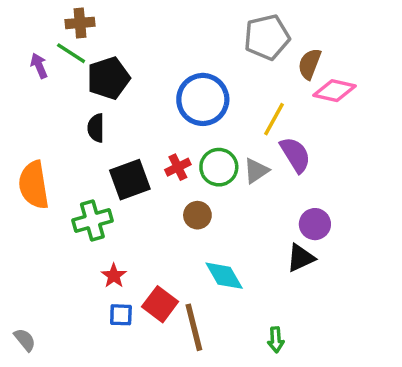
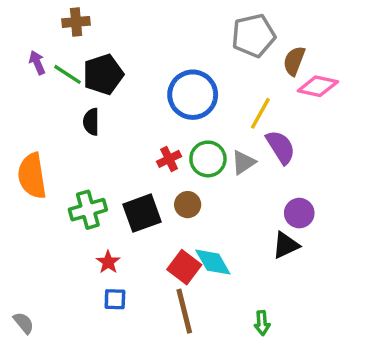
green line: (71, 53) -> (68, 74), moved
black square: (130, 180) -> (142, 213), moved
red square: (160, 304) -> (184, 267), moved

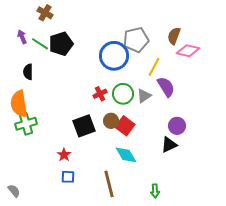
brown cross: (76, 22) -> (45, 13), turned 35
gray pentagon: (254, 36) -> (136, 40), moved
black semicircle: (91, 122) -> (28, 72), moved
green cross: (88, 210) -> (26, 124), moved
red square: (184, 267) -> (125, 126), moved

